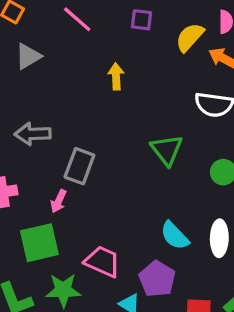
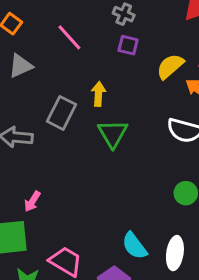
green triangle: (167, 150) -> (113, 134), moved
gray rectangle: (79, 166) -> (61, 113), moved

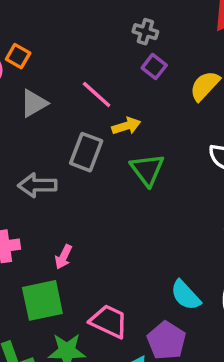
pink line: (69, 37) -> (97, 95), moved
purple square: (128, 45) -> (154, 67), turned 30
yellow arrow: (99, 94) -> (126, 126), turned 75

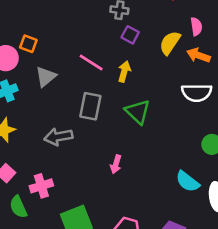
yellow arrow: (126, 126) -> (124, 72), moved, turned -48
pink arrow: (63, 257) -> (116, 164), moved
cyan semicircle: (186, 295) -> (188, 182), moved

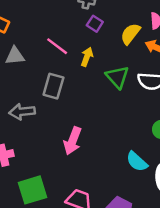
gray triangle: (46, 77) -> (15, 56), turned 30
green triangle: (138, 112) -> (117, 77), moved
pink arrow: (116, 164) -> (73, 141), size x1.6

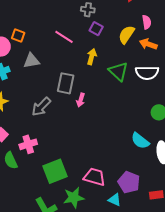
pink line: (57, 46) -> (64, 37), moved
gray arrow: (22, 112) -> (41, 107), turned -35
pink arrow: (73, 141) -> (81, 100), moved, size x0.6

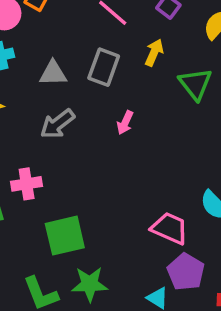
gray triangle: (31, 61) -> (53, 73), moved
gray rectangle: (66, 83) -> (104, 67), moved
pink trapezoid: (94, 177) -> (170, 228), moved

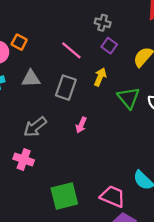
gray triangle: (53, 73) -> (31, 79), moved
pink cross: (27, 184) -> (24, 160), moved, turned 30
green square: (65, 236) -> (64, 196), moved

